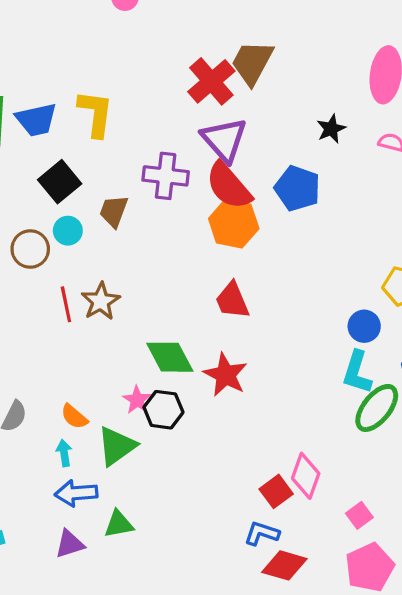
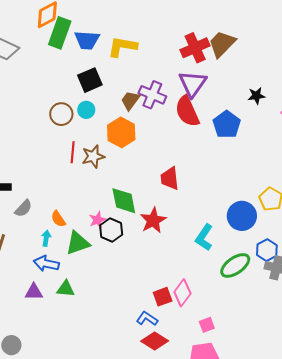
yellow L-shape: (96, 114) -> (122, 47), turned -104
brown trapezoid: (114, 211) -> (130, 100), moved
orange hexagon: (234, 224) -> (121, 132), moved
blue circle: (364, 326) -> (242, 216), size x1.5
cyan L-shape: (357, 372) -> (204, 237), moved

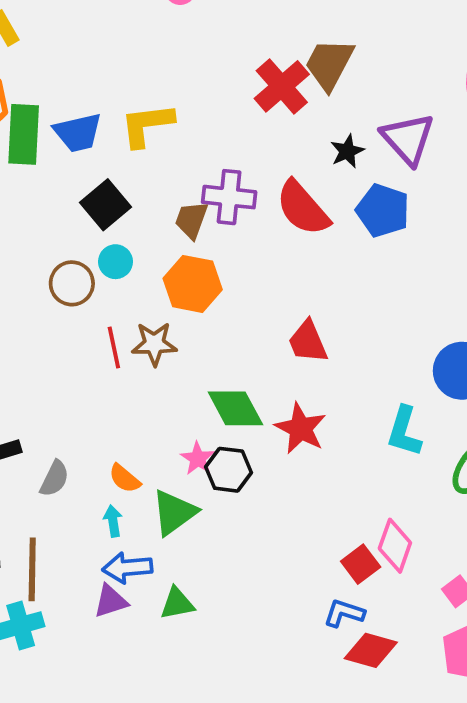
purple triangle: (192, 84) -> (408, 139), moved
black star: (256, 96) -> (347, 151), moved
brown star: (93, 156) -> (154, 344), turned 30
purple triangle: (34, 292) -> (111, 601), moved

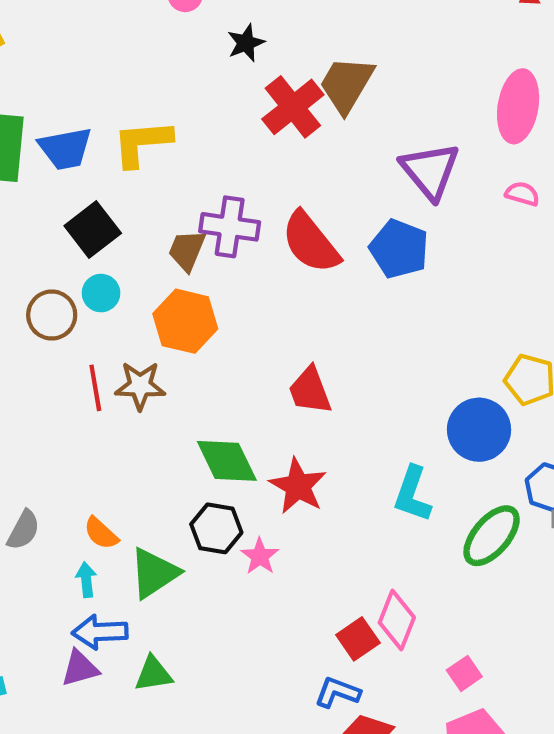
black star: (347, 151) -> (246, 43), moved
pink star: (198, 458) -> (260, 556), moved

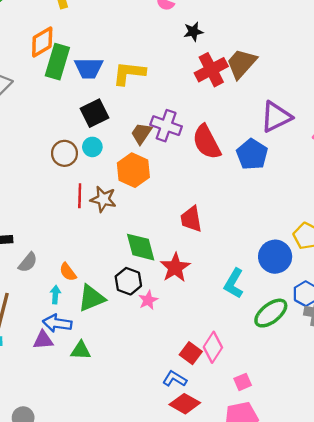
purple triangle: (430, 171) -> (276, 117), turned 32
red square: (358, 639) -> (191, 353), turned -30

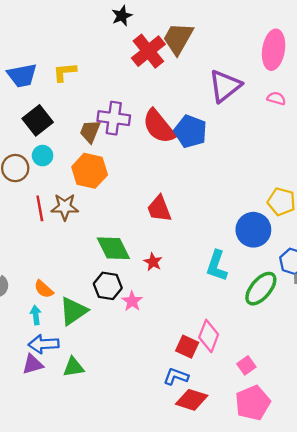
yellow L-shape: (129, 73) -> (65, 72), size x0.7
blue pentagon: (252, 154) -> (190, 131), moved
red star: (175, 267) -> (153, 262), size x0.6

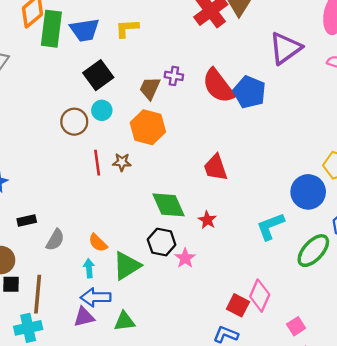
purple cross: (114, 118) -> (174, 76), size x0.6
brown star: (65, 207) -> (122, 162), size x0.7
cyan L-shape: (217, 266) -> (270, 226), turned 48

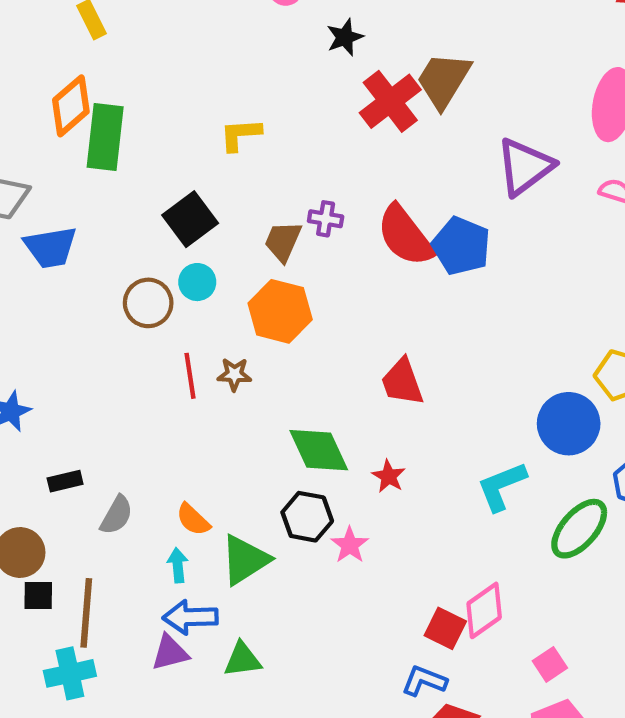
blue trapezoid: (85, 30) -> (50, 247), moved
pink diamond: (260, 296) -> (484, 610), turned 32

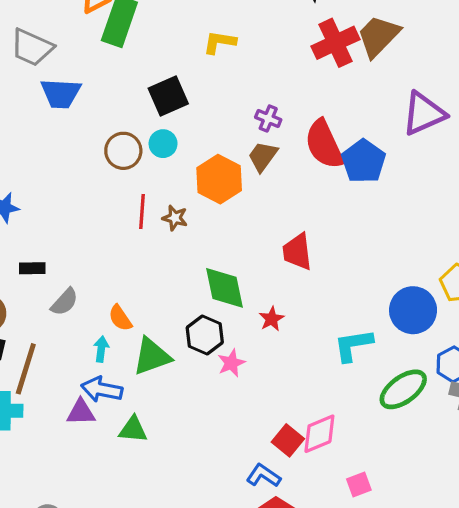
brown trapezoid: (283, 241) -> (263, 156), moved

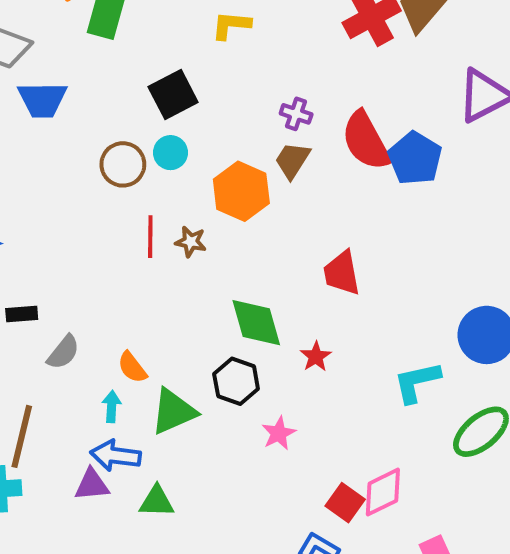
pink star: (231, 363) -> (279, 433), moved

